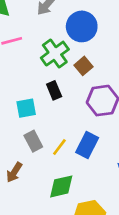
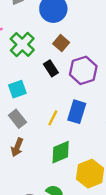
green cross: (55, 54) -> (22, 44), moved
black rectangle: (54, 90) -> (51, 68), moved
gray rectangle: (33, 141) -> (17, 119), moved

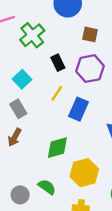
brown square: (61, 43) -> (90, 34), moved, turned -35
cyan square: (17, 89) -> (22, 79), turned -30
yellow line: (53, 118) -> (57, 93), moved

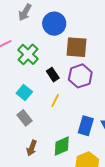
brown square: (90, 34) -> (76, 47), size x1.6
blue rectangle: (78, 109) -> (86, 126), moved
brown arrow: (15, 137) -> (32, 148), moved

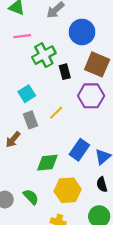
black rectangle: (53, 75) -> (65, 72), moved
gray rectangle: (25, 118) -> (30, 120), moved
brown arrow: (32, 148) -> (13, 139), moved

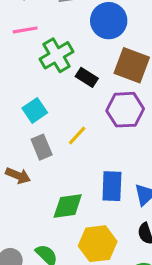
black rectangle: (65, 72) -> (87, 77), turned -40
brown arrow: (13, 139) -> (18, 176), turned -105
blue rectangle: (79, 150) -> (112, 186), turned -30

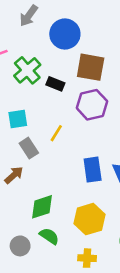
cyan square: (35, 110) -> (18, 119), turned 36
brown arrow: (18, 176) -> (14, 175), turned -54
green diamond: (68, 206) -> (42, 207), moved

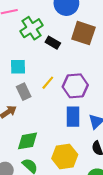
purple hexagon: (92, 105) -> (75, 86), moved

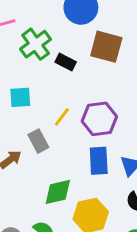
gray rectangle: (24, 92) -> (38, 141), moved
green diamond: (27, 141) -> (58, 192), moved

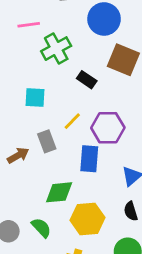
black rectangle: (66, 62) -> (87, 80), moved
blue rectangle: (99, 161) -> (89, 159), moved

